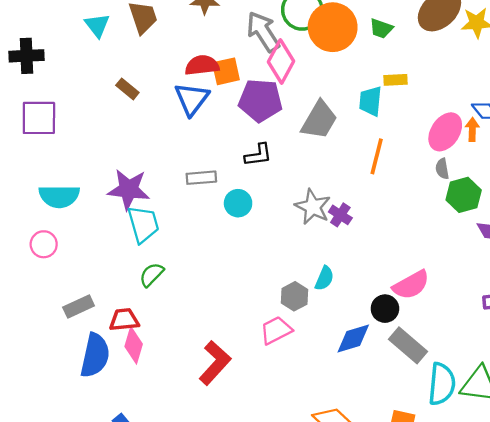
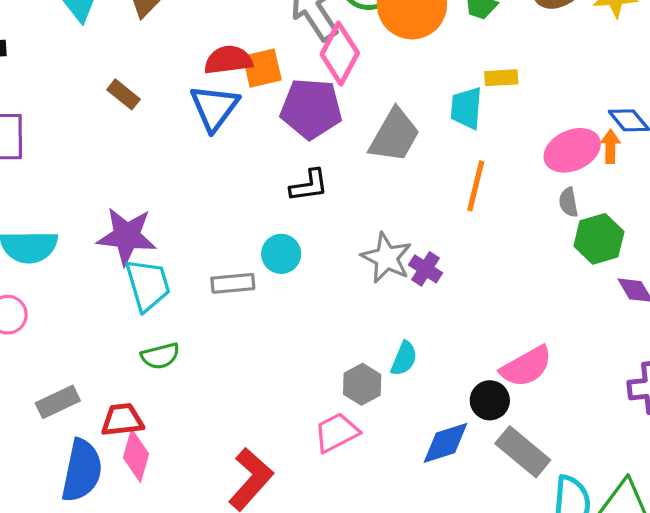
pink ellipse: (445, 132) -> (572, 150), turned 33
gray rectangle: (201, 178) -> (233, 283), moved
green semicircle: (152, 275) -> (160, 356), turned -148

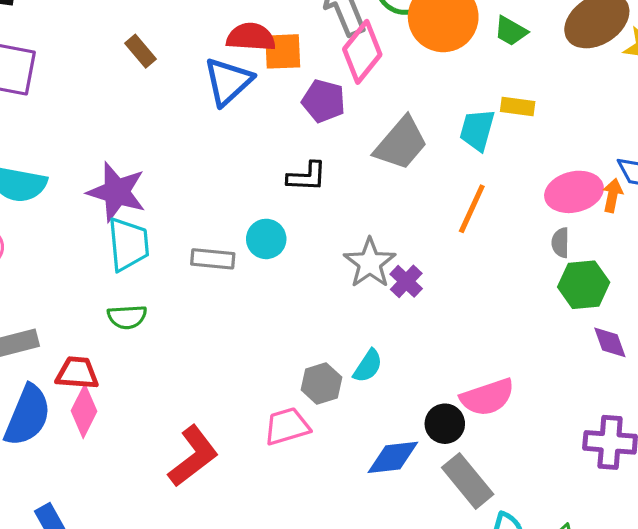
purple pentagon: (311, 109) -> (324, 101), size x0.7

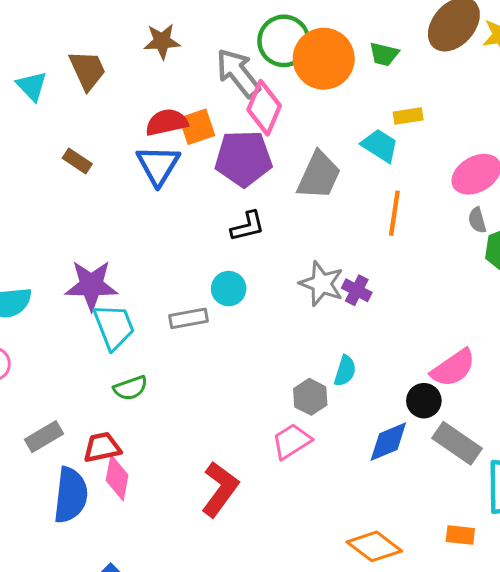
purple pentagon: (324, 101) -> (243, 158), size x1.5
cyan trapezoid: (477, 130) -> (380, 145), turned 123

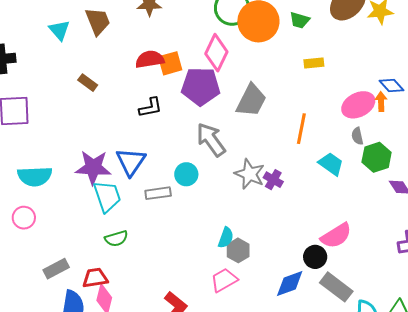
gray arrow: (238, 73) -> (211, 140), moved
cyan trapezoid: (380, 145) -> (331, 164), moved
blue triangle: (158, 165) -> (131, 162), moved
black L-shape: (248, 226) -> (150, 107), moved
cyan semicircle: (345, 371) -> (226, 238), moved

